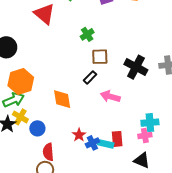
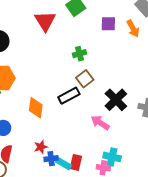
brown square: (100, 57) -> (85, 79), turned 36
black rectangle: (90, 77) -> (69, 96), size x1.5
pink arrow: (110, 96) -> (100, 123), moved

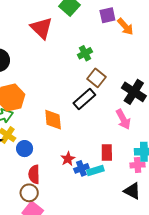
orange arrow: (133, 29) -> (125, 27), moved
pink arrow: (100, 123) -> (123, 119), turned -138
red rectangle: (76, 162) -> (107, 153), moved
cyan rectangle: (63, 164) -> (95, 170), turned -35

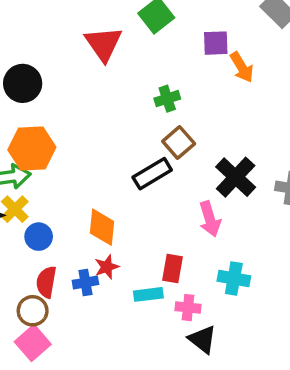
orange diamond: (53, 120) -> (102, 227), moved
pink cross: (138, 165) -> (188, 308), moved
blue cross: (81, 168) -> (85, 282), moved

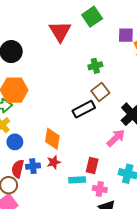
pink arrow: (210, 219) -> (116, 138), turned -120
blue cross: (85, 282) -> (33, 166), moved

